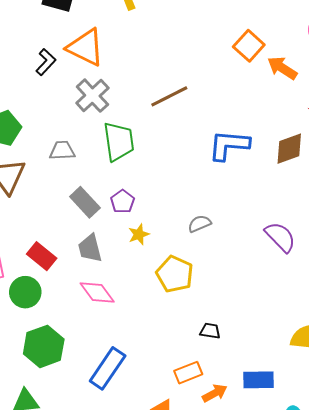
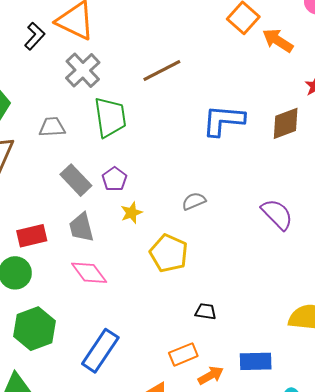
red rectangle: (42, 256) -> (32, 236), turned -52

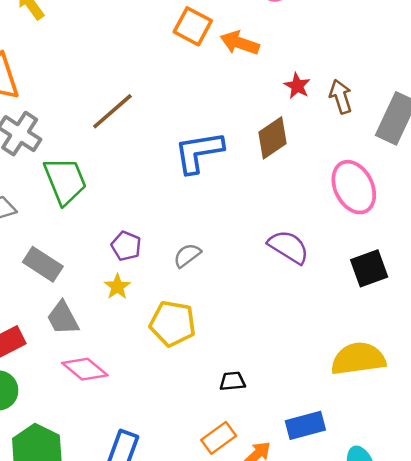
purple pentagon: (114, 179) -> (126, 246), moved

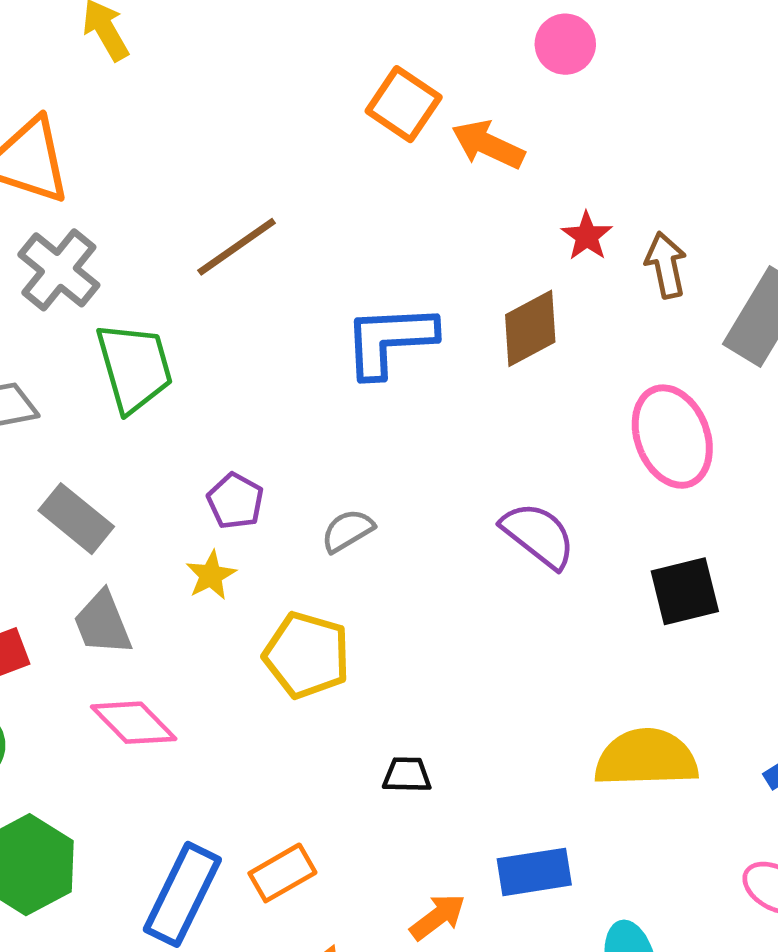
orange rectangle: (219, 438) -> (282, 873), moved

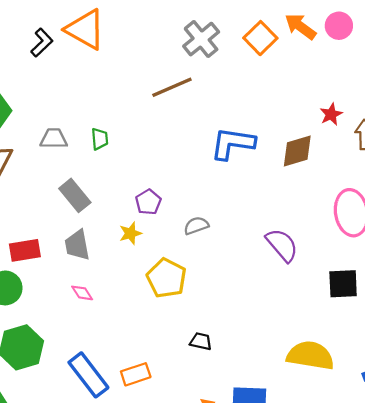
orange arrow: (488, 145) -> (300, 27), moved
gray cross: (59, 270) -> (201, 39), moved
green trapezoid: (134, 367) -> (100, 139), moved, size x0.5
pink diamond: (134, 723) -> (82, 293), size x0.6
blue rectangle: (182, 894) -> (88, 375), turned -75

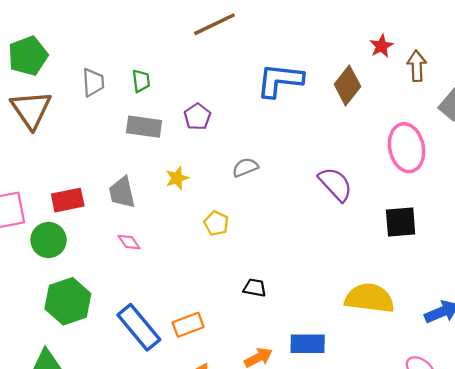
gray trapezoid: (54, 139) -> (93, 82), turned 88
brown diamond: (297, 151) -> (347, 85), turned -33
gray rectangle: (75, 195) -> (144, 127), moved, turned -40
purple pentagon: (148, 202) -> (197, 117), moved
yellow pentagon: (166, 278) -> (216, 223), size x0.6

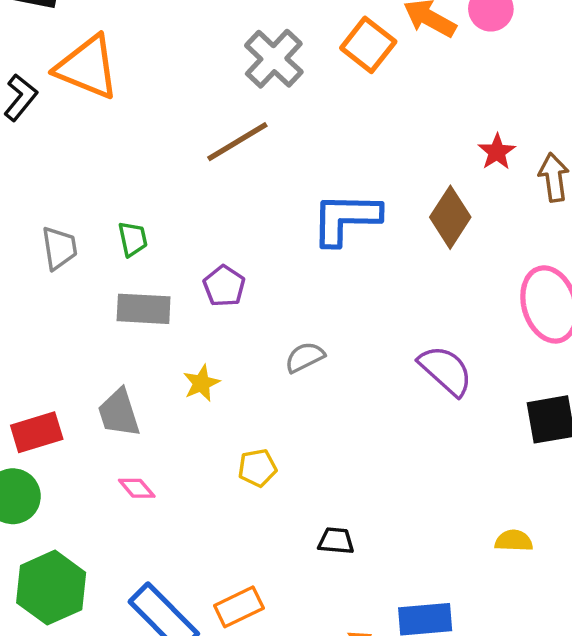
yellow pentagon: (216, 223) -> (257, 468), moved, turned -30
yellow semicircle: (369, 298) -> (514, 541), size x0.5

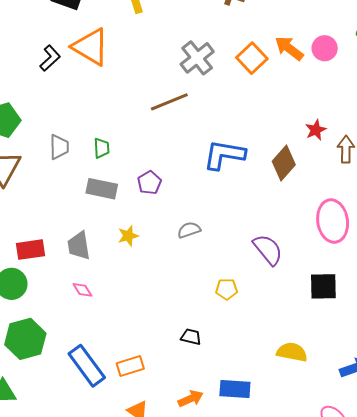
yellow pentagon: (257, 468) -> (227, 289), moved
yellow semicircle: (514, 541) -> (292, 352), size x1.4

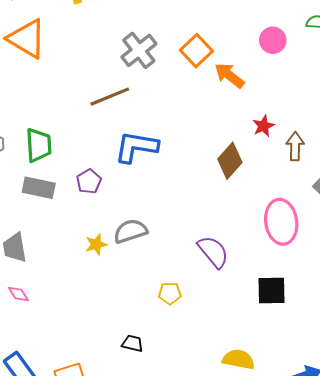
orange arrow: (289, 48) -> (229, 75), moved
green trapezoid: (102, 148) -> (39, 145), size x1.6
blue L-shape: (224, 155) -> (136, 147), moved
gray semicircle: (189, 230) -> (130, 231), size x1.4
yellow star: (128, 236) -> (96, 244), moved

